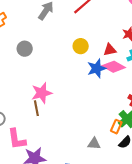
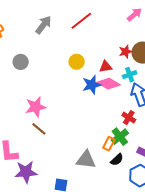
brown line: (36, 108) -> (39, 129), moved, turned -42
gray triangle: (94, 144) -> (86, 160), size x1.5

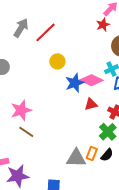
red line: (81, 21) -> (46, 32), moved
red star: (126, 52) -> (103, 25), moved
red triangle: (106, 67) -> (91, 104), moved
orange rectangle: (109, 144) -> (92, 153), moved

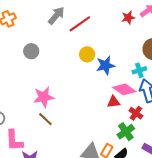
red star: (103, 25) -> (128, 18), moved
pink diamond: (91, 80) -> (124, 89), moved
blue star: (75, 83) -> (106, 65), moved

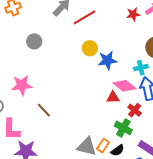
pink star: (44, 97) -> (22, 85), moved
green cross: (126, 132) -> (123, 128), turned -30

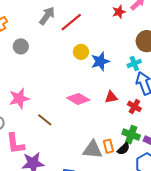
gray circle: (34, 41) -> (21, 46), moved
pink diamond: (124, 86) -> (78, 99), moved
green cross: (123, 128) -> (131, 135), moved
orange rectangle: (103, 146) -> (108, 146), turned -40

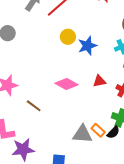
orange rectangle: (108, 146) -> (98, 130), turned -32

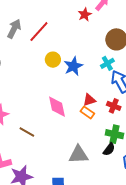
pink diamond: (67, 84) -> (57, 107), turned 55
orange rectangle: (98, 130) -> (87, 112), moved

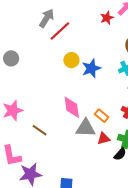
gray arrow: (14, 29) -> (47, 18), moved
red triangle: (89, 100) -> (104, 139), moved
gray triangle: (78, 155) -> (86, 128), moved

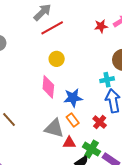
blue star: (91, 68) -> (73, 98), moved
pink diamond: (72, 107) -> (48, 87), moved

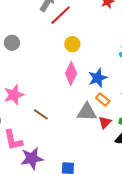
pink diamond: (48, 87) -> (71, 73), turned 35
red triangle: (69, 143) -> (105, 122), turned -32

